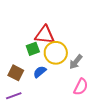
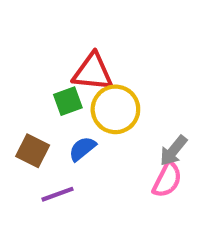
gray arrow: (76, 62) -> (173, 151), moved
purple line: (14, 96) -> (58, 194), moved

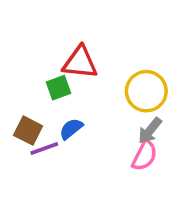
yellow circle: (115, 109) -> (146, 91), moved
purple line: (58, 194) -> (44, 148), moved

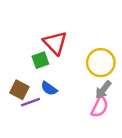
red triangle: (80, 62) -> (55, 43), turned 40
blue semicircle: (71, 129) -> (49, 88), turned -105

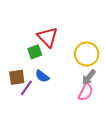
brown square: (19, 90) -> (17, 77), turned -35
purple line: (30, 102) -> (26, 88), turned -35

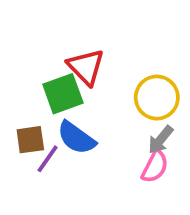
green square: (35, 52) -> (63, 94), size x1.5
blue semicircle: (42, 76) -> (76, 138), size x1.5

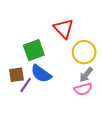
red triangle: (86, 67) -> (64, 29), moved
pink semicircle: (155, 166) -> (83, 89), turned 48

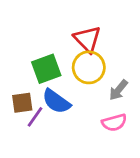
yellow circle: (84, 52) -> (89, 67), moved
gray arrow: (86, 75) -> (118, 90), moved

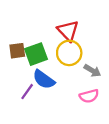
gray arrow: (118, 90) -> (92, 71), turned -98
brown square: (22, 103) -> (17, 51), moved

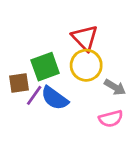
brown square: (17, 51) -> (19, 83), moved
purple line: (27, 92) -> (34, 95), moved

